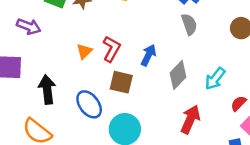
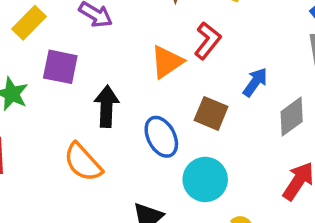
red L-shape: (111, 49) -> (208, 41), moved
orange triangle: (84, 51) -> (167, 62), size x1.5

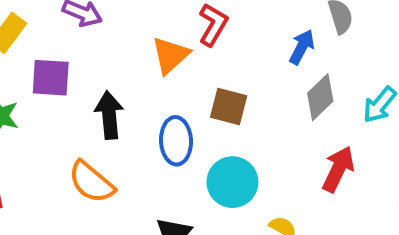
blue arrow: (255, 82) -> (302, 47), moved
blue ellipse: (161, 137) -> (176, 141), turned 33

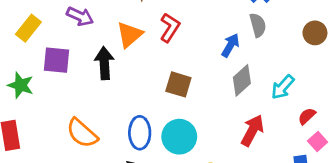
orange triangle: (170, 55) -> (130, 35), moved
black arrow: (109, 115) -> (104, 63), moved
blue ellipse: (176, 141) -> (140, 133), moved

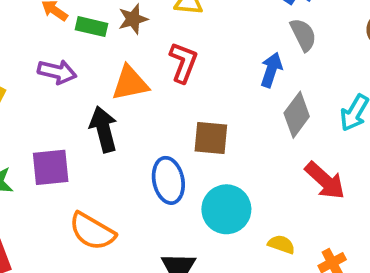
orange triangle: (130, 35) -> (130, 83), turned 40
purple square: (57, 60) -> (51, 167), moved
red arrow: (252, 130) -> (325, 181), turned 116
blue ellipse: (140, 133) -> (168, 180), moved

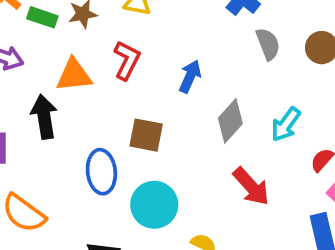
gray semicircle: (303, 35) -> (268, 44), moved
blue arrow: (271, 70) -> (190, 76), moved

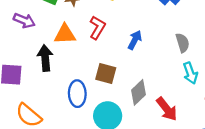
gray semicircle: (268, 44) -> (182, 43), moved
gray diamond: (230, 121) -> (138, 92), moved
cyan arrow: (286, 124) -> (190, 73), turned -60

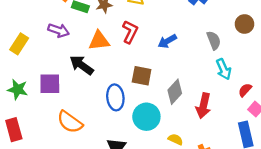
blue arrow: (135, 40) -> (167, 41), turned -144
black arrow: (45, 58) -> (82, 65), turned -45
red arrow: (167, 109) -> (203, 106), turned 55

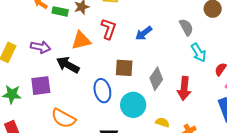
purple arrow: (59, 30) -> (41, 47), moved

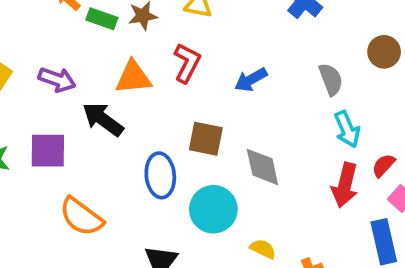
gray diamond: (156, 79) -> (262, 167), turned -55
red arrow: (184, 88) -> (345, 185), moved

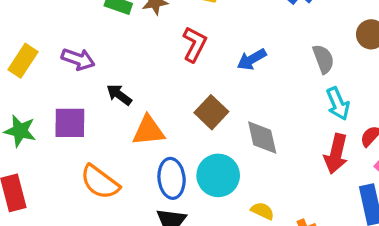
orange triangle: (133, 77) -> (148, 131), moved
black arrow: (103, 119) -> (119, 95), size x0.7
brown square: (206, 139) -> (211, 112), turned 32
blue ellipse: (160, 175) -> (172, 178), moved

